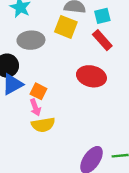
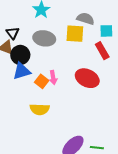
yellow square: (66, 27) -> (75, 34), turned -30
pink arrow: (35, 107) -> (53, 78), moved

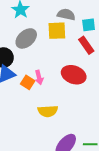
gray ellipse: (44, 38) -> (26, 38), turned -45
yellow semicircle: (40, 109) -> (48, 111), moved

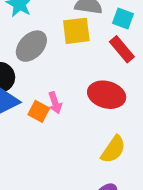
cyan square: (89, 25) -> (123, 19), turned 32
yellow semicircle: (48, 111) -> (113, 149), moved, turned -48

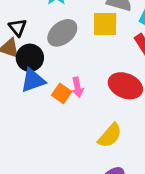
yellow semicircle: (113, 149) -> (110, 136), moved

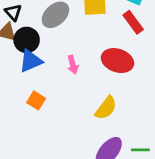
orange square: (62, 93) -> (36, 100), moved

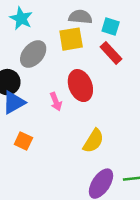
red ellipse: (118, 61) -> (80, 86), moved, turned 56

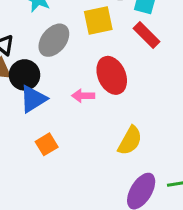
pink arrow: (56, 102) -> (83, 96), turned 114
orange square: (23, 141) -> (47, 144), turned 36

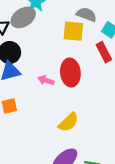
gray ellipse: (54, 40) -> (23, 17), moved

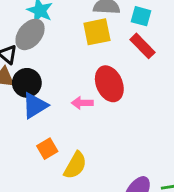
yellow semicircle: (68, 122) -> (75, 165), moved

